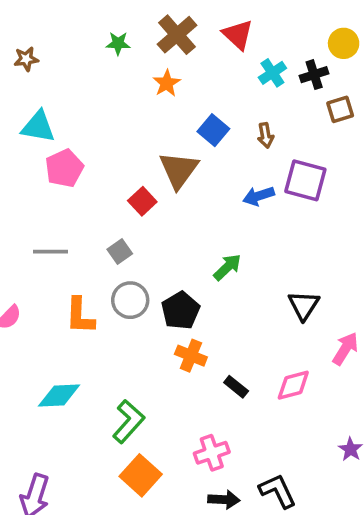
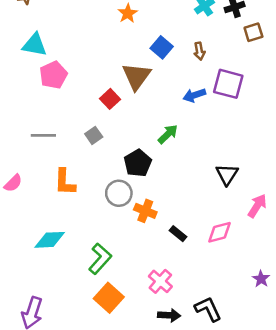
green arrow: (227, 267) -> (168, 134), moved
gray circle: (130, 300) -> (119, 193), moved
black pentagon: (181, 311) -> (138, 163), moved
pink cross: (212, 453) -> (160, 281), turned -30

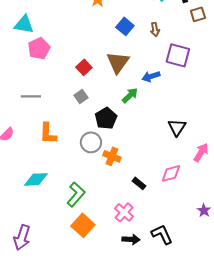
brown triangle: (136, 76) -> (118, 62), moved
blue arrow: (194, 95) -> (151, 76), moved
gray square: (94, 135) -> (81, 96), moved
black rectangle: (178, 234) -> (139, 183), moved

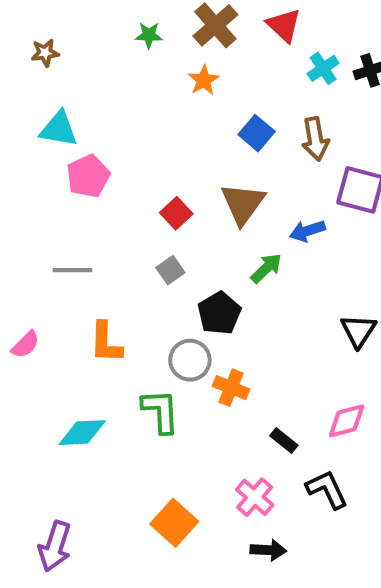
brown arrow: (155, 29) -> (315, 139), size x1.5
green L-shape: (76, 194) -> (161, 411), moved, turned -45
black L-shape: (162, 234) -> (327, 489), moved

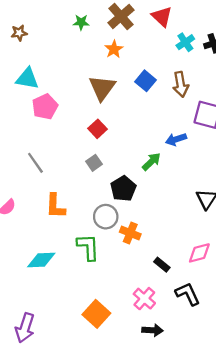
brown triangle: (243, 204) -> (102, 88), moved
gray line: (72, 270) -> (35, 163), turned 55

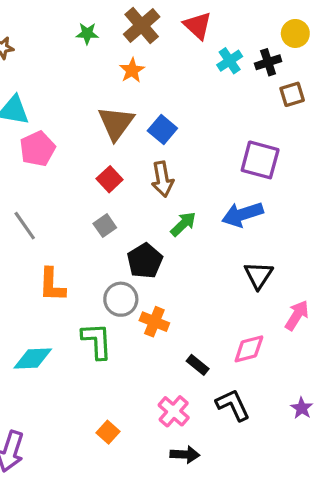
blue square: (146, 81) -> (162, 130), moved
brown arrow: (181, 84) -> (162, 179), moved
blue arrow: (176, 139) -> (242, 214), moved, size x1.4
orange square: (96, 314) -> (108, 432), size x0.6

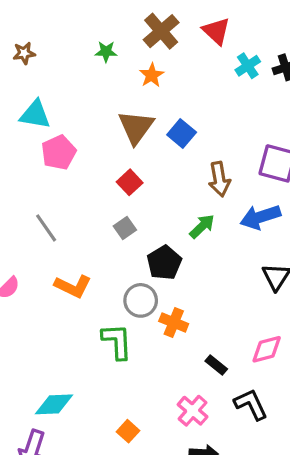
green star: (87, 33) -> (106, 52), moved
brown arrow: (162, 179) -> (219, 179), moved
orange L-shape: (52, 285) -> (73, 286), turned -66
cyan diamond: (33, 358) -> (54, 404), moved

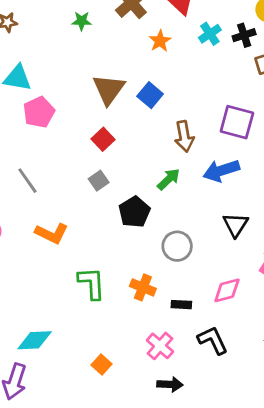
orange star: (152, 75) -> (160, 41), moved
gray circle: (141, 300) -> (177, 246), moved
orange cross: (174, 322) -> (143, 287), moved
black rectangle: (216, 365) -> (181, 305), turned -36

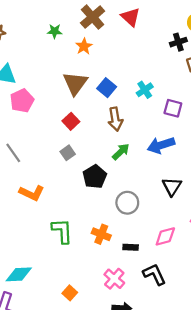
cyan cross: (210, 34) -> (145, 90), moved
orange star: (160, 41) -> (84, 46), moved
purple square: (237, 122) -> (173, 108), size x0.7
brown arrow: (184, 136) -> (115, 119), moved

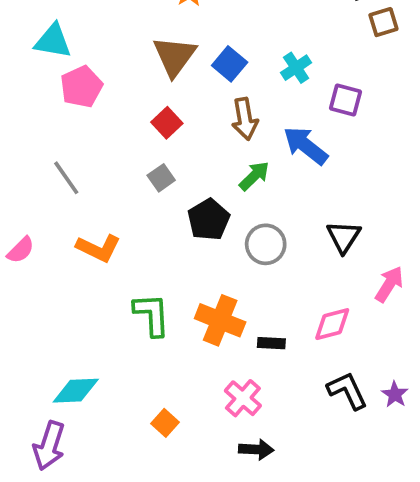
blue arrow: (161, 145) -> (306, 146), moved, turned 56
gray circle: (127, 203) -> (266, 244), moved
orange cross: (101, 234) -> (220, 320), size x1.4
black L-shape: (154, 274) -> (347, 391), moved

